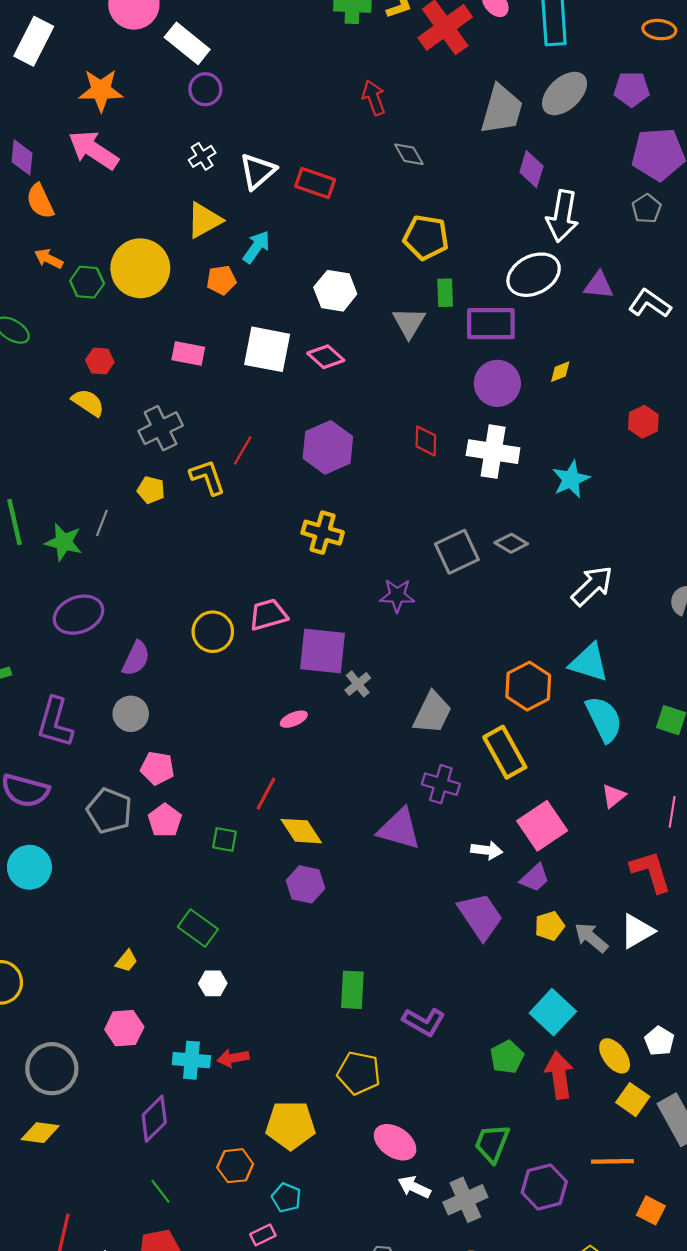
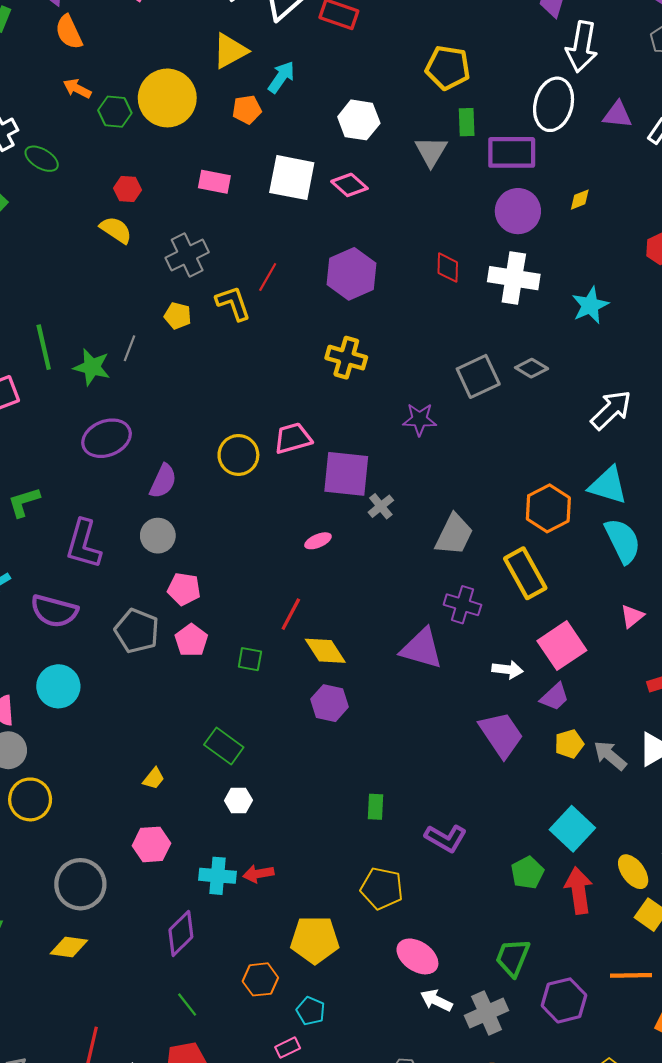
white ellipse: (534, 275) -> (554, 104), turned -48
green rectangle: (352, 990) -> (376, 807), size x0.7

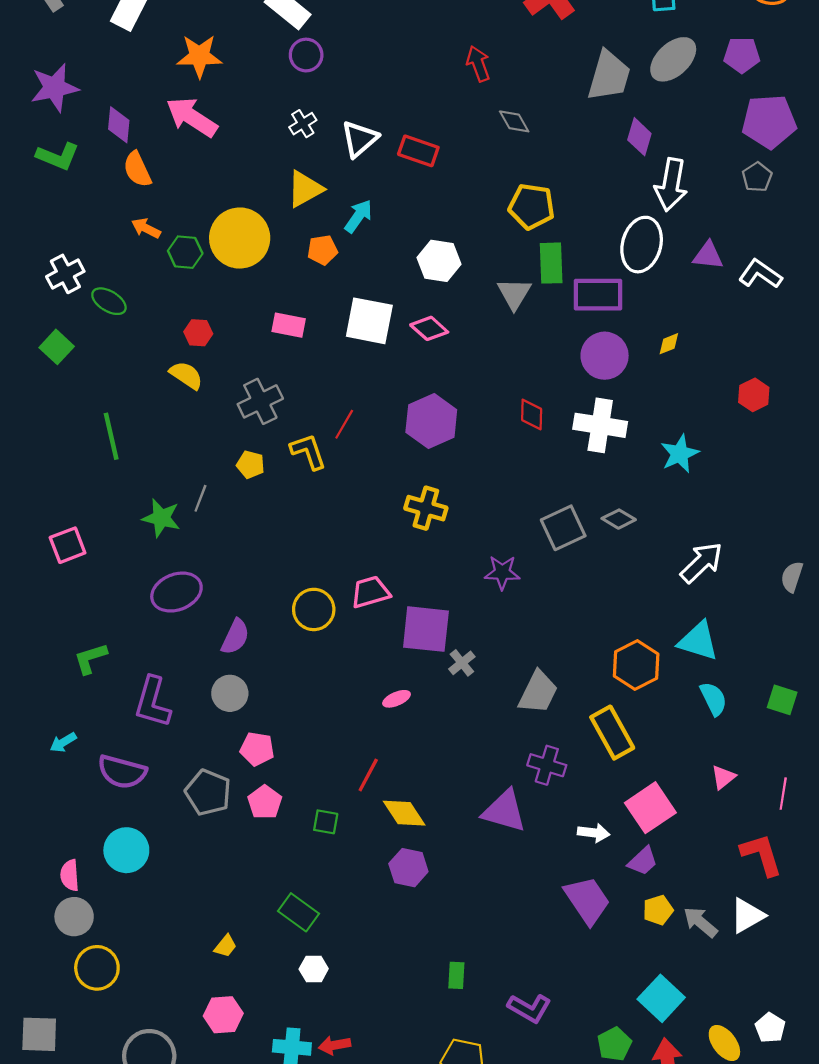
green rectangle: (467, 122) -> (551, 263), size x1.4
green line: (44, 347) -> (111, 436), moved
cyan semicircle: (623, 541) -> (713, 699), size x0.7

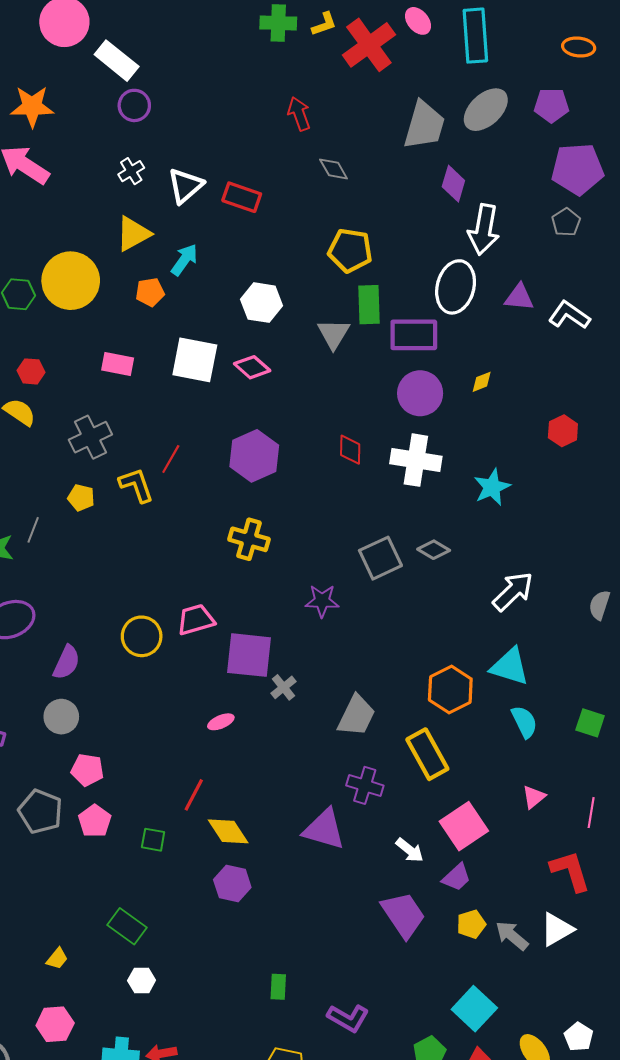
white arrow: (594, 833) -> (410, 850), turned 32

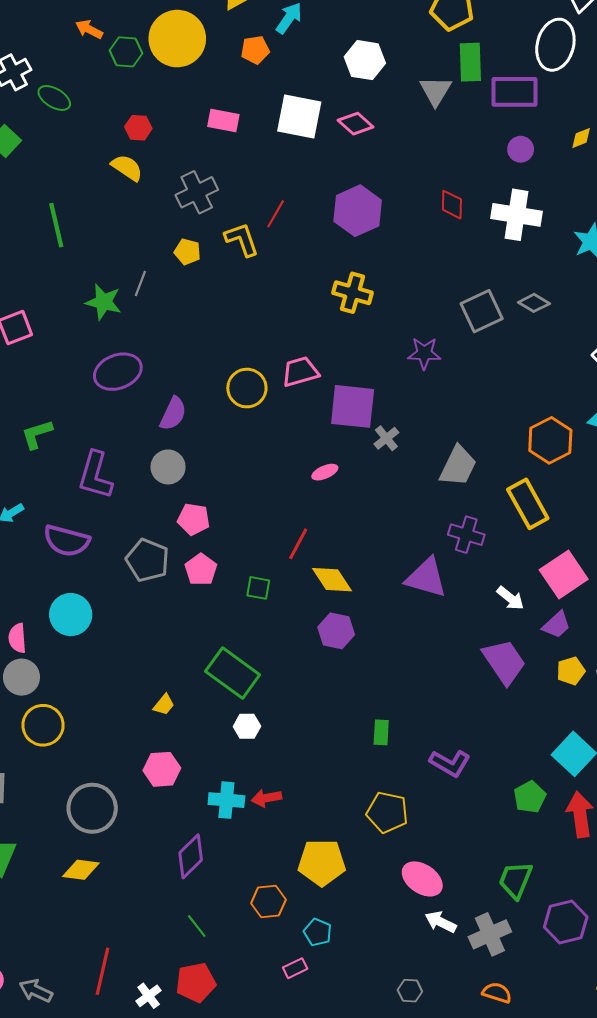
purple circle: (420, 393) -> (521, 149), size x0.6
green rectangle: (127, 926) -> (233, 673), size x1.4

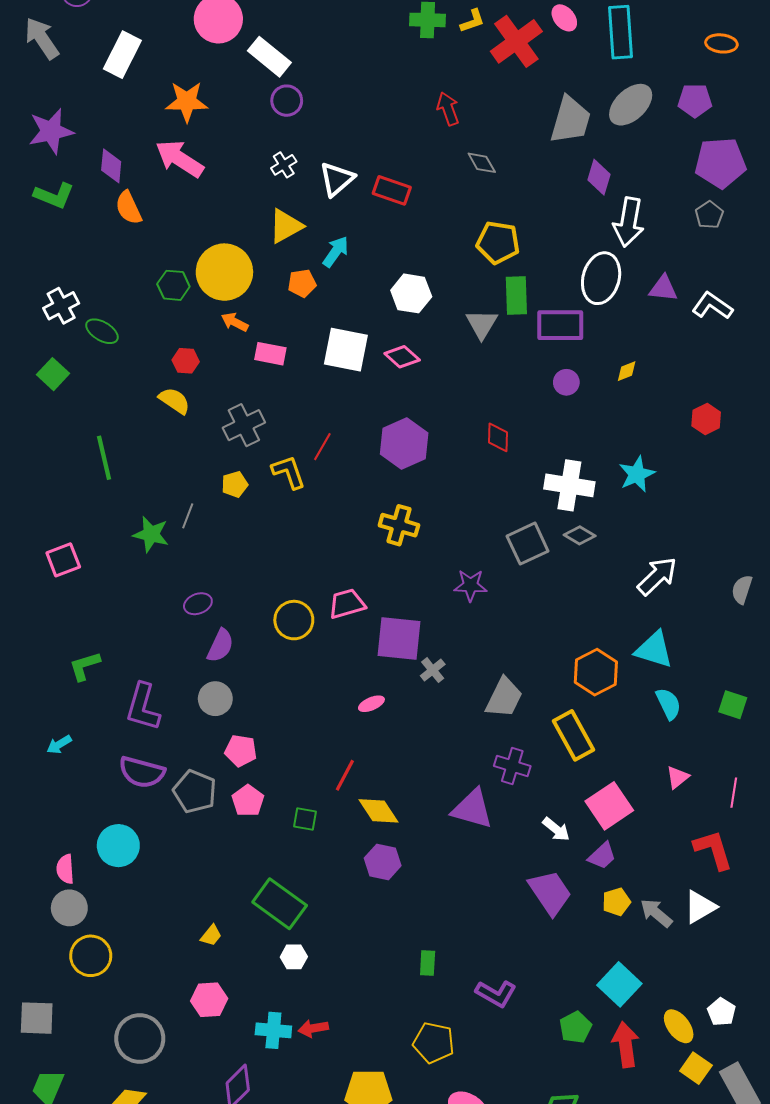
orange arrow: (89, 29) -> (235, 322), moved
white cross: (516, 215) -> (569, 485), moved
yellow pentagon: (188, 252) -> (235, 484), turned -30
purple ellipse: (118, 372) -> (198, 604), moved, size x0.6
purple semicircle: (67, 541) -> (142, 772), moved

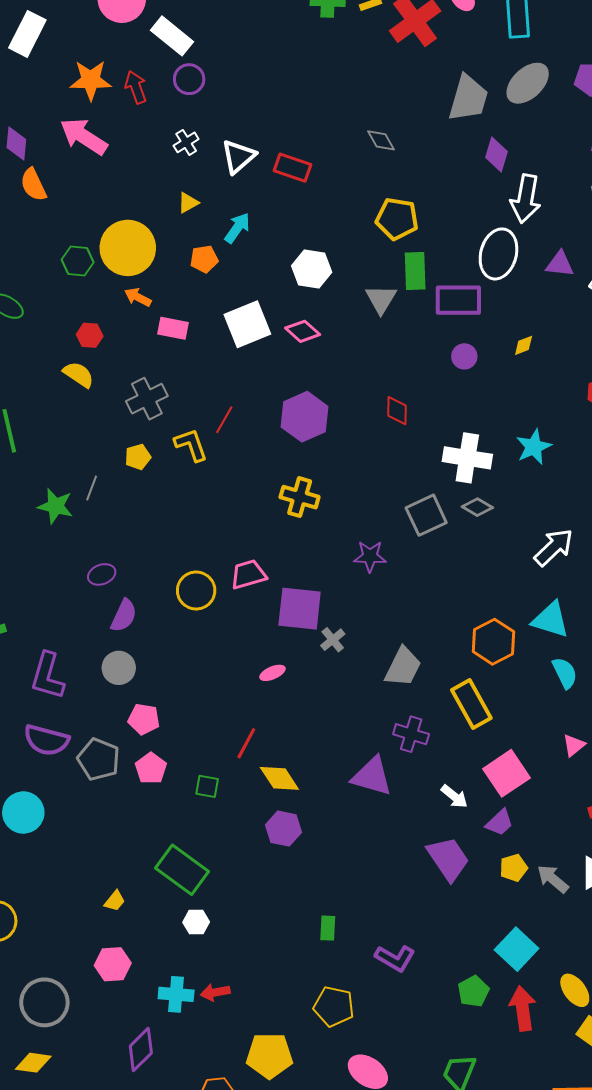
red arrow: (448, 109) -> (136, 87), moved
yellow triangle: (286, 226) -> (188, 203), size x0.6
white square: (346, 350) -> (247, 324), turned -33

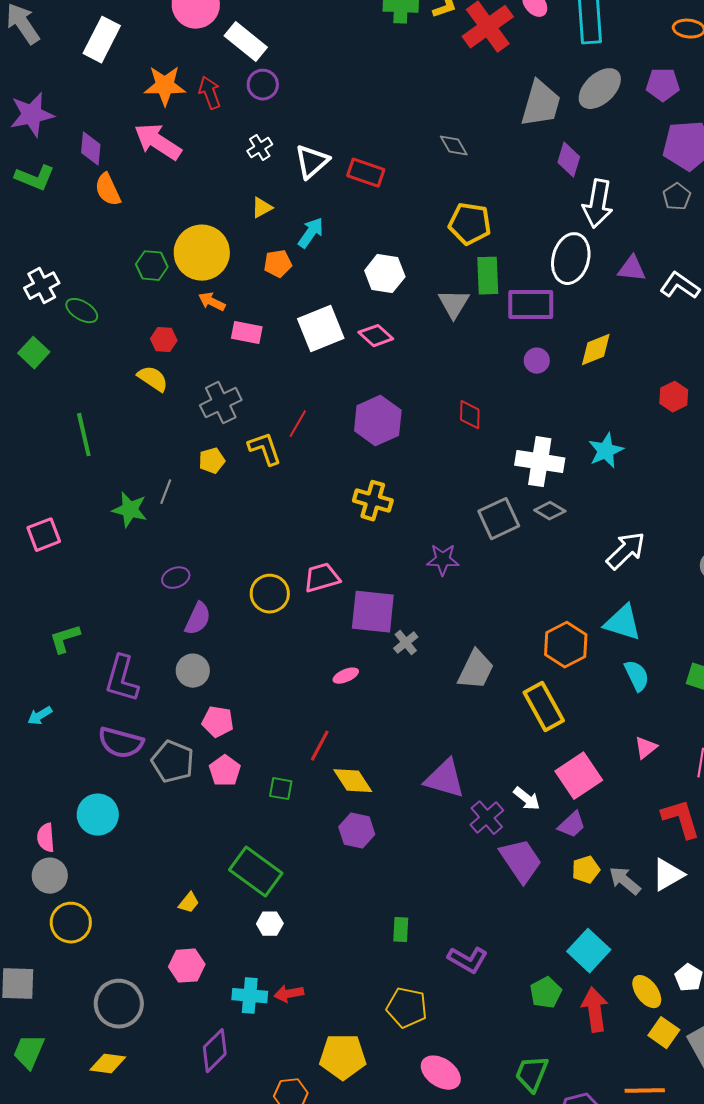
yellow diamond: (524, 345) -> (596, 350), size x1.6
purple cross: (411, 734) -> (487, 818), moved, turned 32

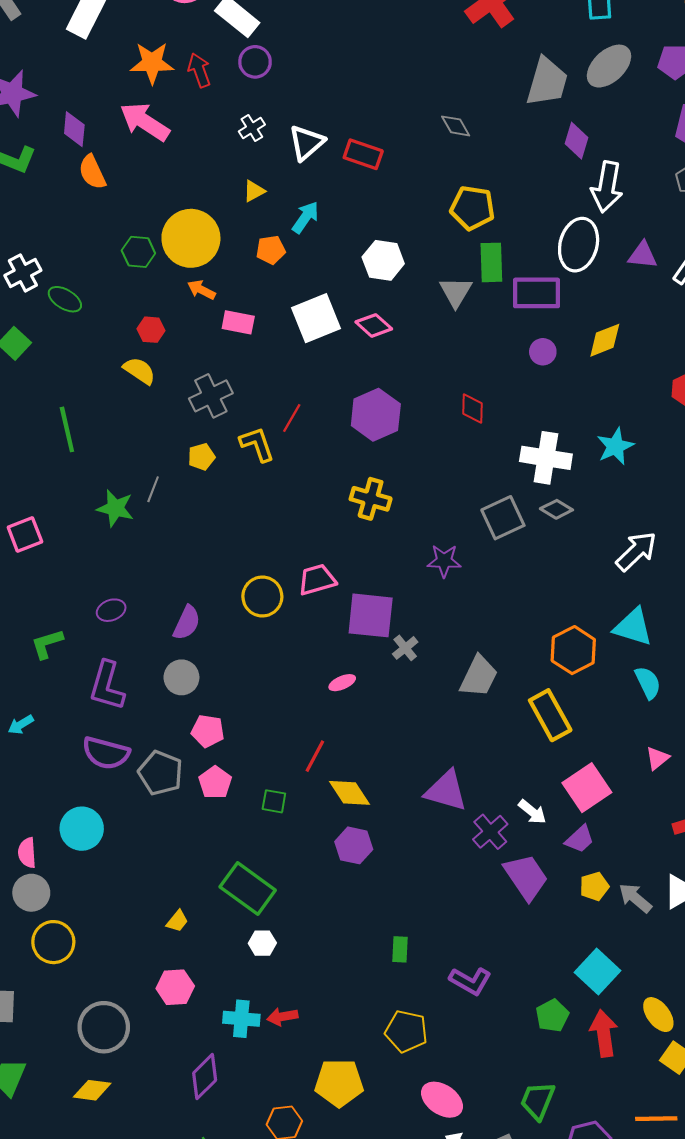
purple ellipse: (176, 578) -> (111, 610), moved

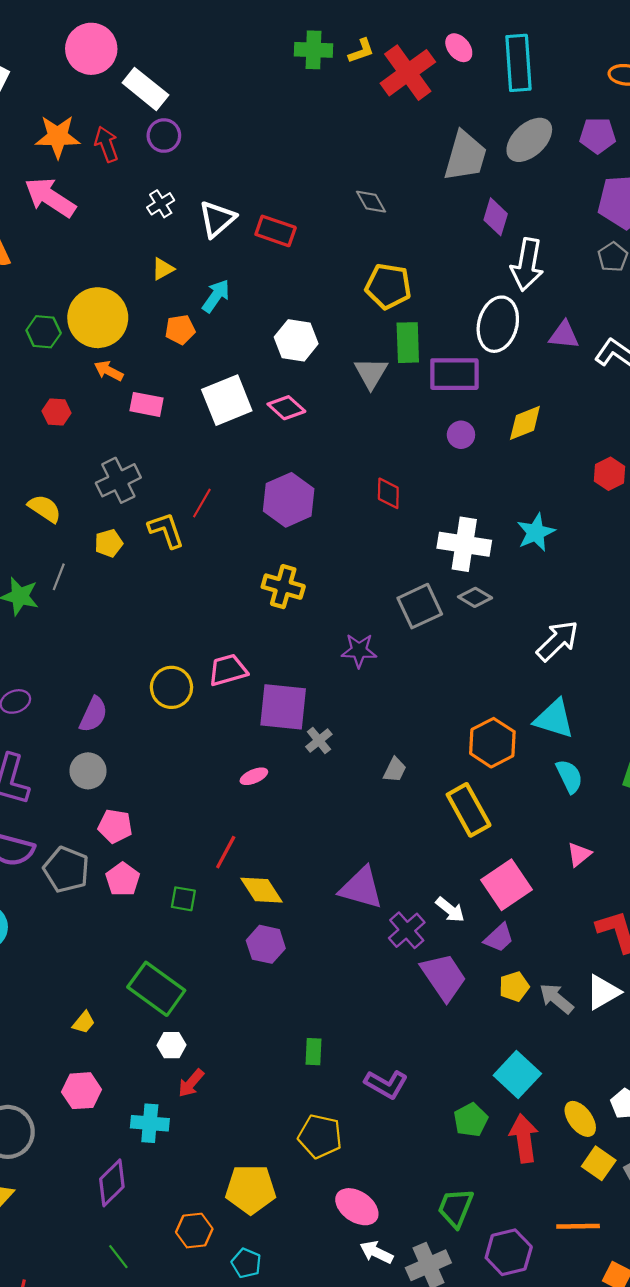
yellow semicircle: (139, 371) -> (45, 508), moved
gray trapezoid: (479, 676) -> (395, 770), size x0.6
red arrow: (282, 1017) -> (191, 1083), moved, turned -40

